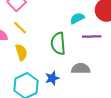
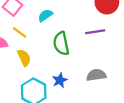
cyan semicircle: (77, 18) -> (45, 15), moved
gray semicircle: (81, 69) -> (96, 75), moved

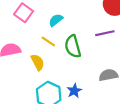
yellow line: (19, 32) -> (48, 41), moved
blue star: (60, 80) -> (74, 91), moved

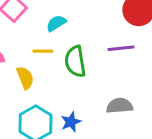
yellow line: (48, 41) -> (43, 51), turned -40

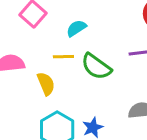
green semicircle: (75, 61) -> (96, 67), turned -44

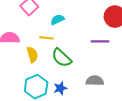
green semicircle: (96, 67) -> (62, 58), moved

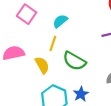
yellow line: (46, 38) -> (53, 43), turned -64

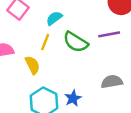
green semicircle: (74, 61) -> (76, 42), moved

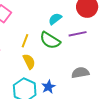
cyan semicircle: (54, 18) -> (55, 19), moved
yellow semicircle: (32, 65) -> (29, 61), moved

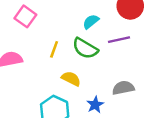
yellow semicircle: (29, 61) -> (71, 79), moved, turned -35
blue star: (48, 87) -> (95, 105), moved

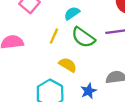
cyan semicircle: (91, 22) -> (72, 13), moved

